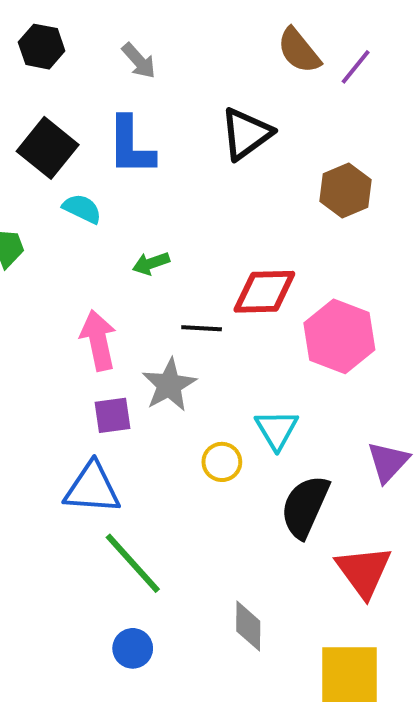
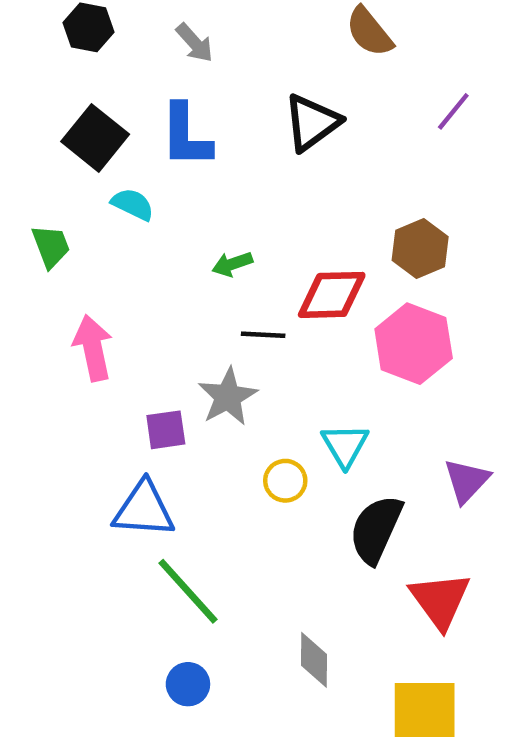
purple line: (356, 67) -> (453, 111), moved
brown hexagon: (345, 190) -> (420, 249), moved
green arrow: (151, 263) -> (232, 264), moved
pink arrow: (98, 340) -> (93, 348), moved

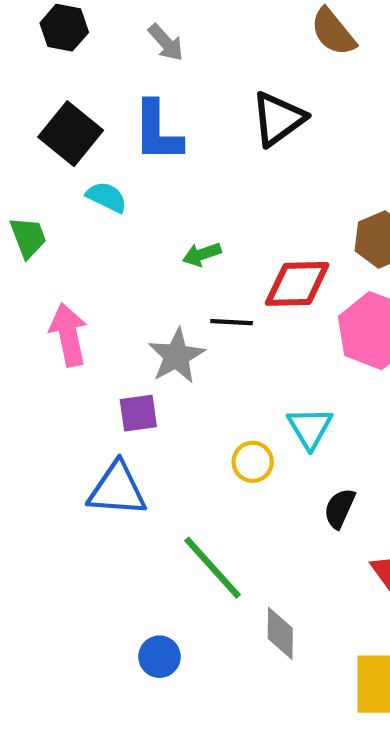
gray star: (228, 397) -> (176, 356), moved
black semicircle: (376, 529) -> (340, 508), size x0.6
green line: (188, 591) -> (212, 568), moved

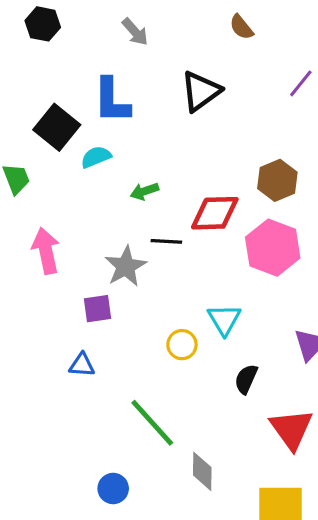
brown semicircle: (333, 32) -> (241, 27), size x0.7
gray arrow: (166, 43) -> (135, 32), moved
black square: (71, 134) -> (57, 127), moved
cyan semicircle: (107, 197) -> (96, 157), moved, turned -48
blue triangle: (117, 489) -> (82, 365), size x0.6

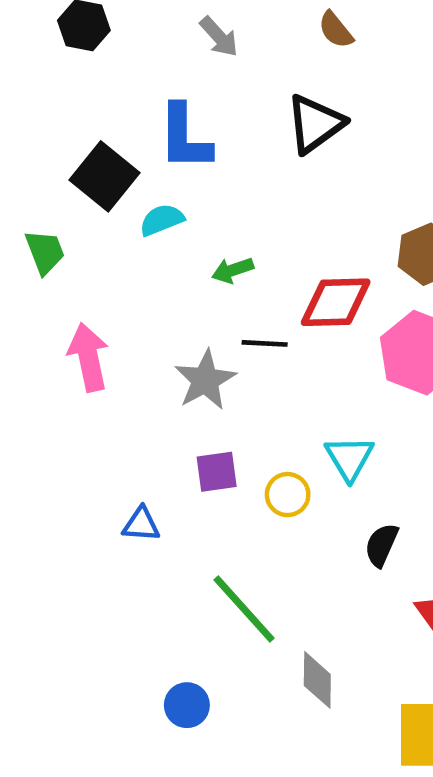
brown semicircle: (241, 27) -> (336, 30), moved
purple square: (97, 309) -> (217, 472), moved

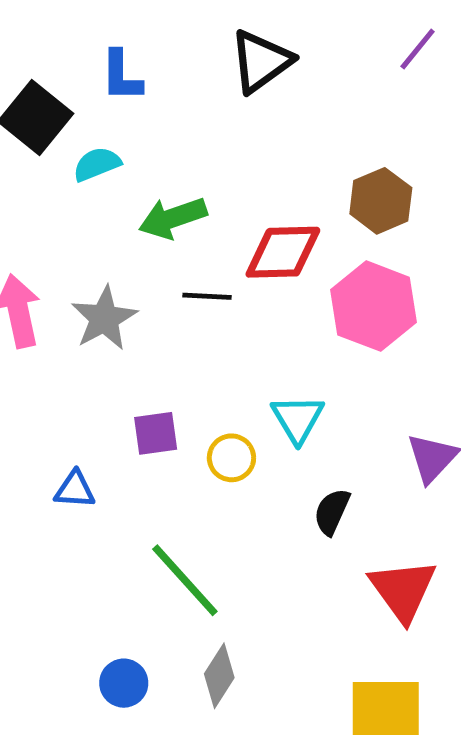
blue L-shape: (185, 137) -> (121, 76), size x0.7
green arrow: (233, 270) -> (173, 218), size x1.5
gray star: (205, 380) -> (104, 318), moved
gray diamond: (317, 680) -> (219, 676), moved, turned 32

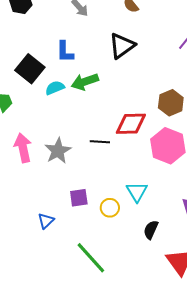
green arrow: (173, 218) -> (85, 82), moved
blue triangle: (75, 490) -> (46, 221), turned -48

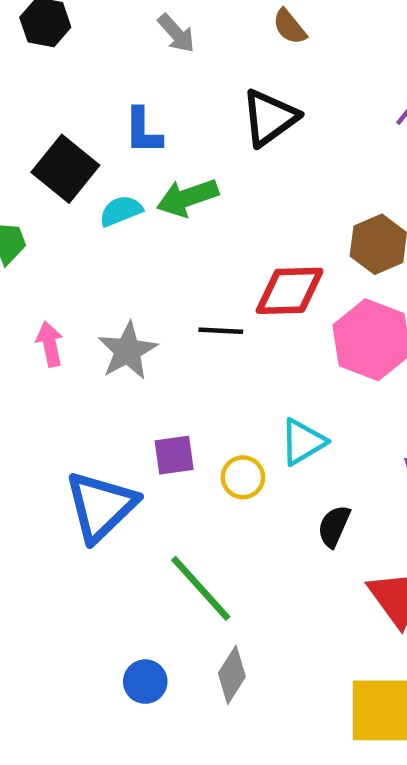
pink arrow: (23, 148) -> (50, 344), size x0.7
cyan triangle: (137, 192) -> (303, 442), turned 30
blue triangle: (46, 221) -> (101, 506), size x2.0

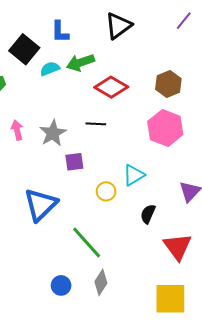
red diamond: (290, 291) -> (111, 87), moved, turned 32
purple square: (174, 455) -> (74, 162), moved

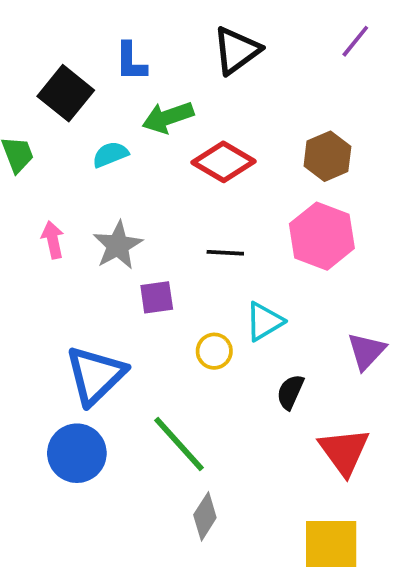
cyan semicircle: (50, 69) -> (110, 154), moved
black line: (96, 124) -> (225, 253), moved
blue circle: (61, 285) -> (77, 453), moved, size x1.6

